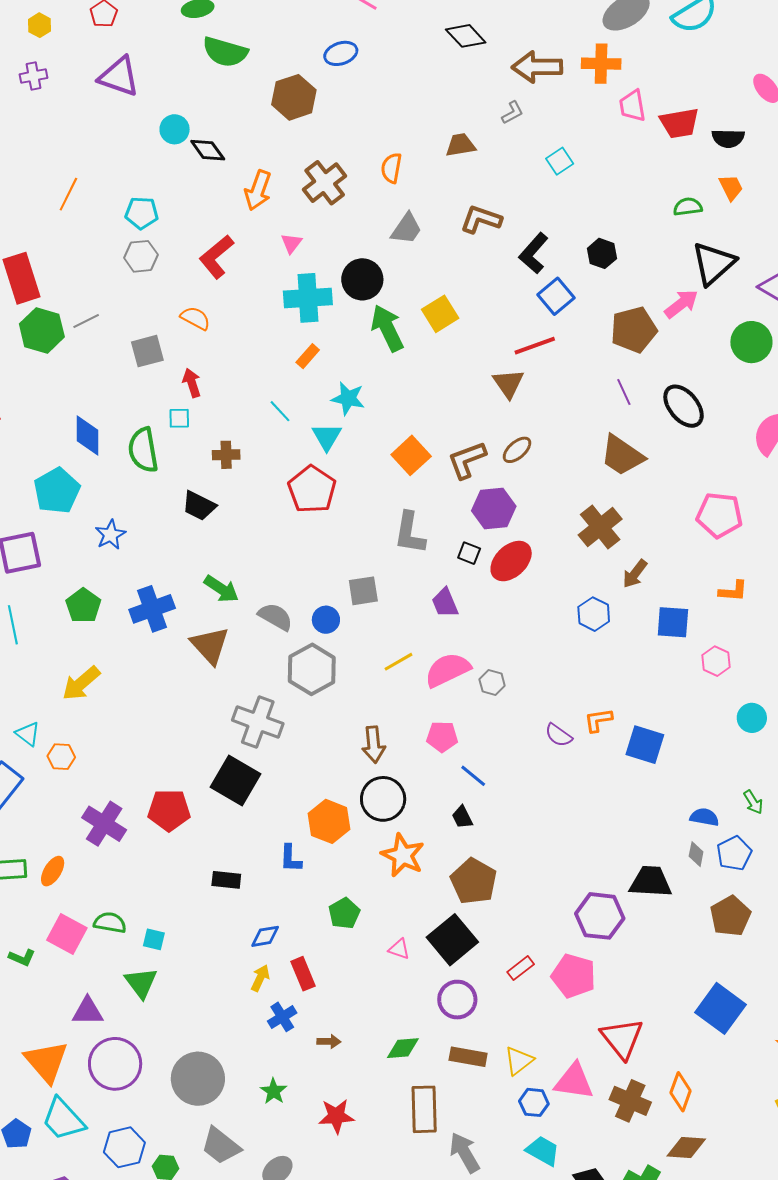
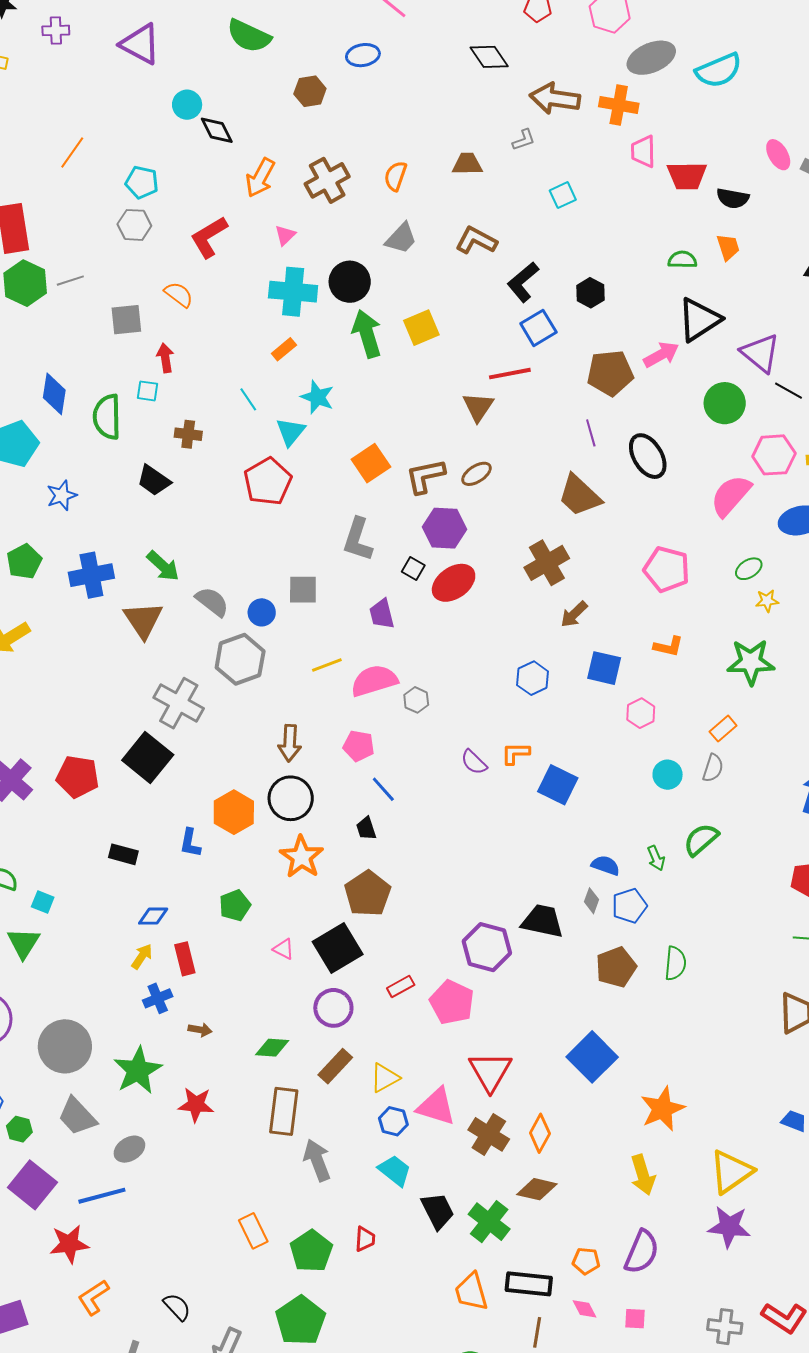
brown hexagon: (294, 97) -> (310, 91), size x0.7
blue hexagon: (594, 614) -> (533, 678), moved
brown rectangle: (468, 1057) -> (335, 1066), turned -66
green star: (274, 1091) -> (138, 1070), size x1.8

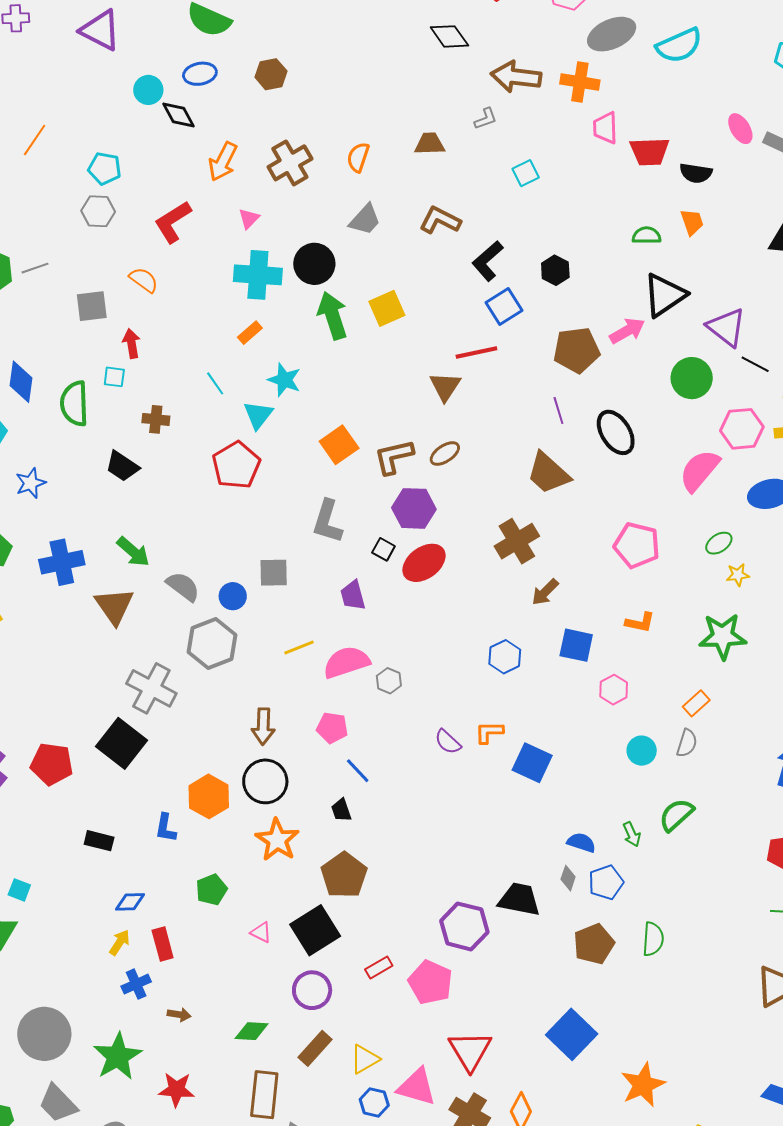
blue ellipse: (363, 55) -> (200, 74), moved

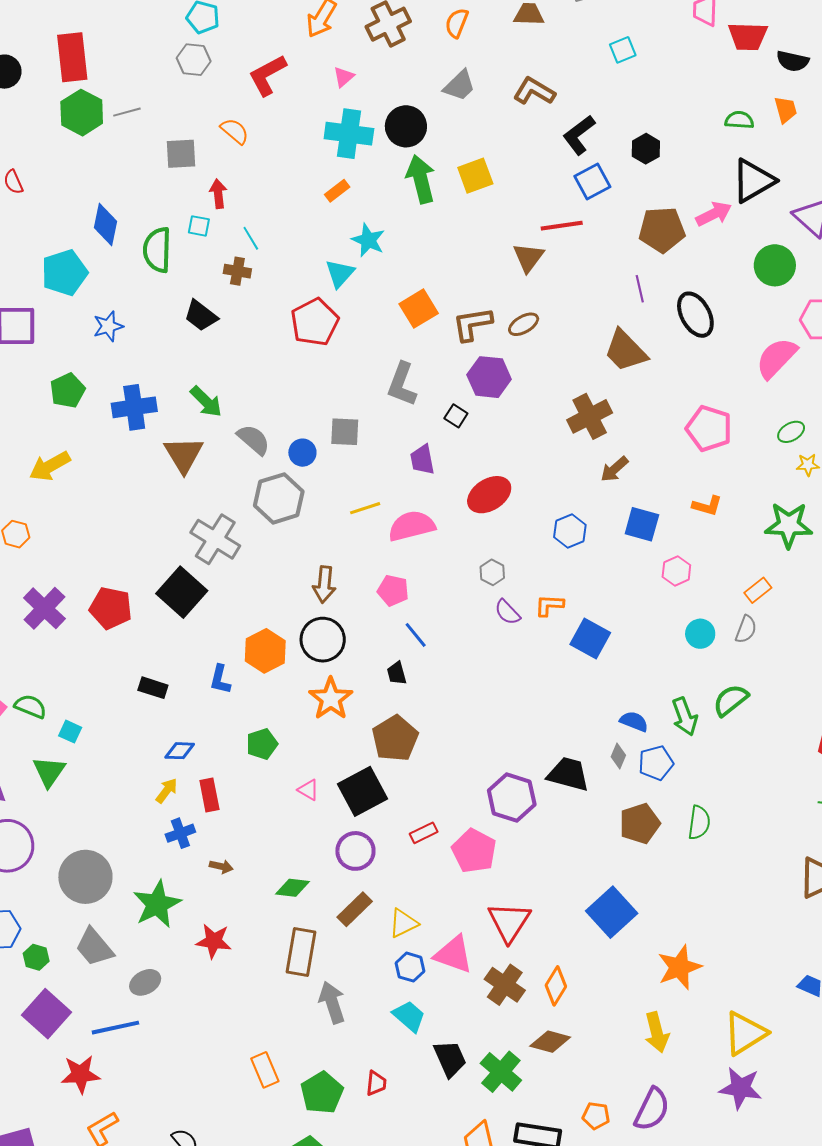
cyan line: (215, 383) -> (251, 238), moved
red ellipse: (424, 563) -> (489, 495), moved
gray hexagon: (389, 681) -> (492, 572), moved
green arrow: (632, 834) -> (685, 717), size x1.5

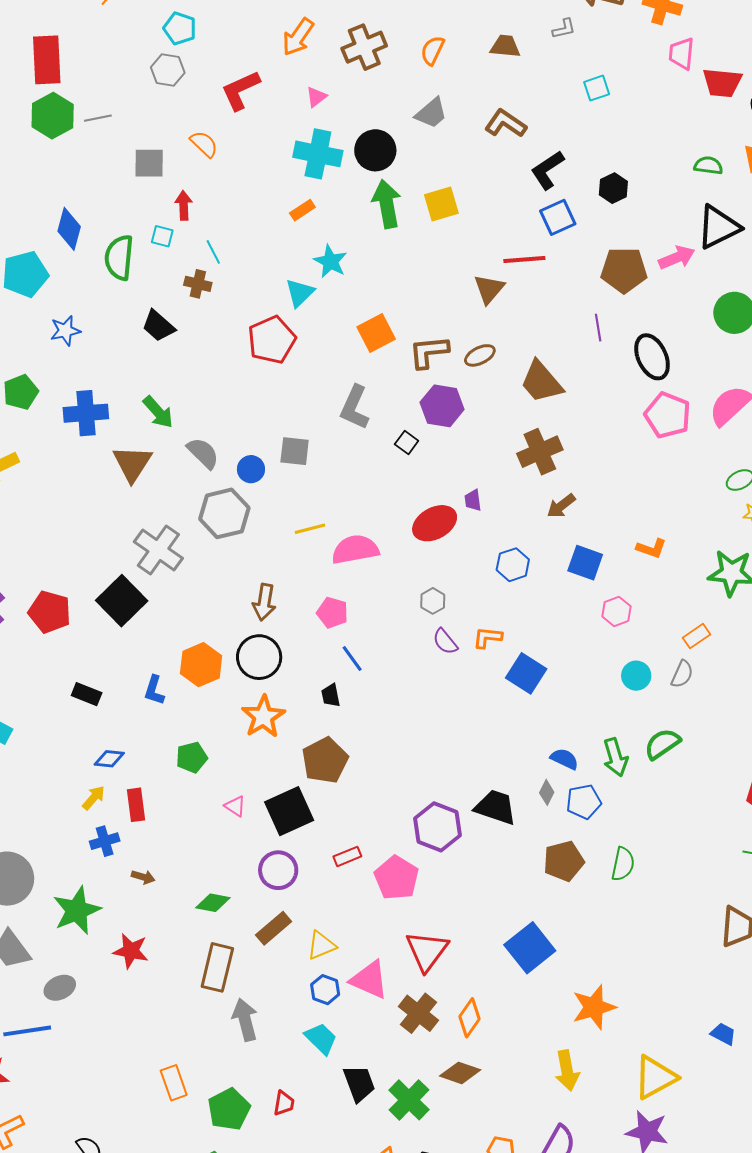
brown trapezoid: (625, 351) -> (541, 382), moved
pink pentagon: (709, 429) -> (668, 415), moved
purple trapezoid: (422, 460) -> (473, 500), moved, size x0.7

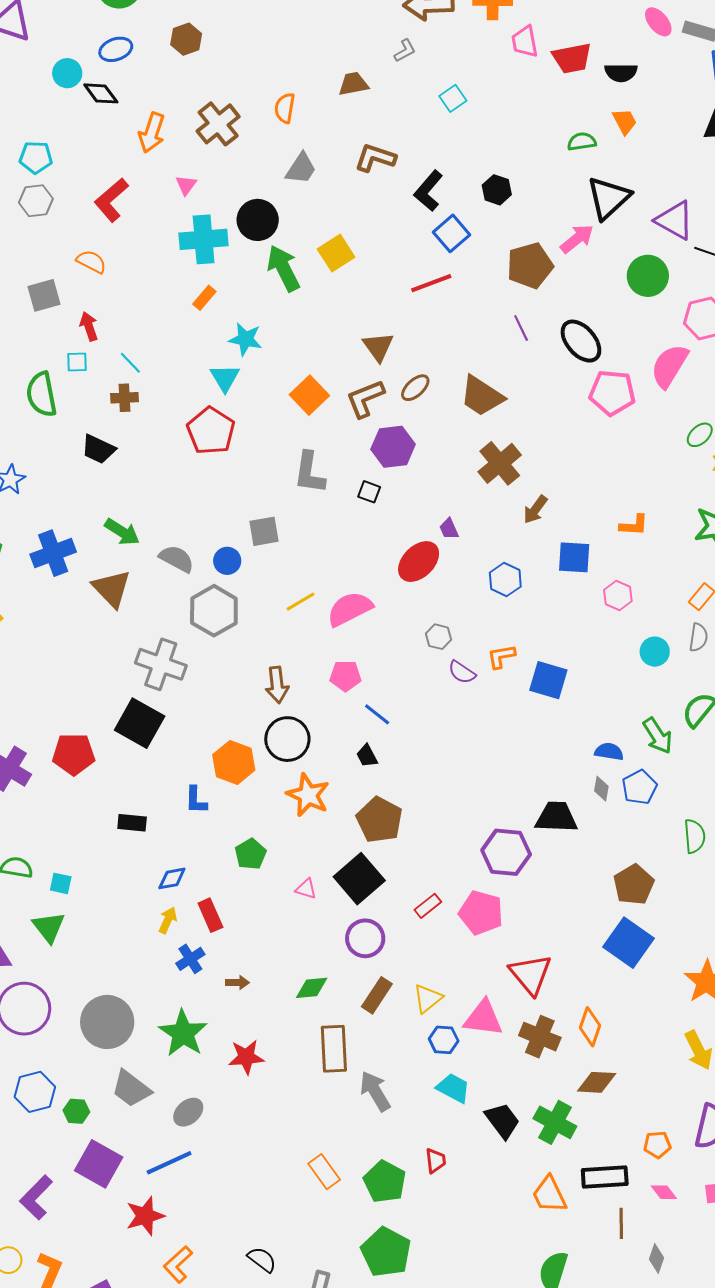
brown triangle: (489, 289) -> (378, 347), moved
brown pentagon: (564, 861) -> (634, 885), moved

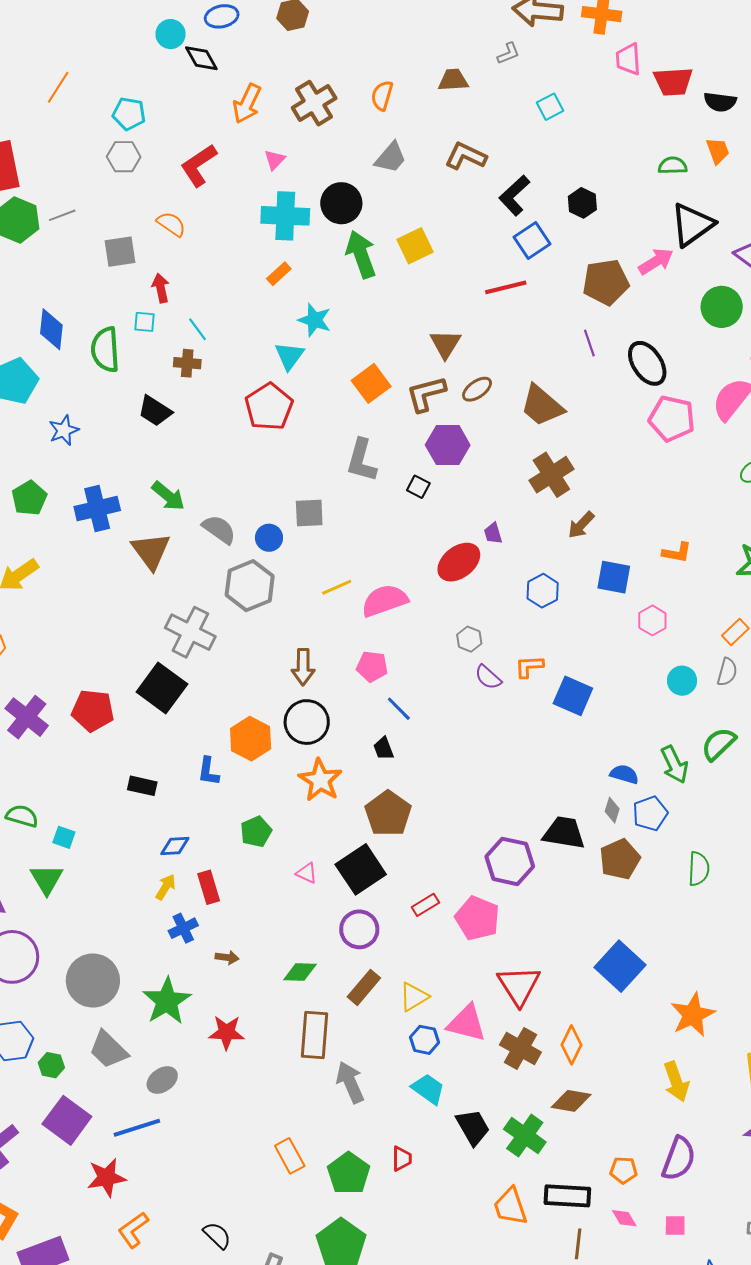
brown pentagon: (634, 885) -> (620, 859), moved

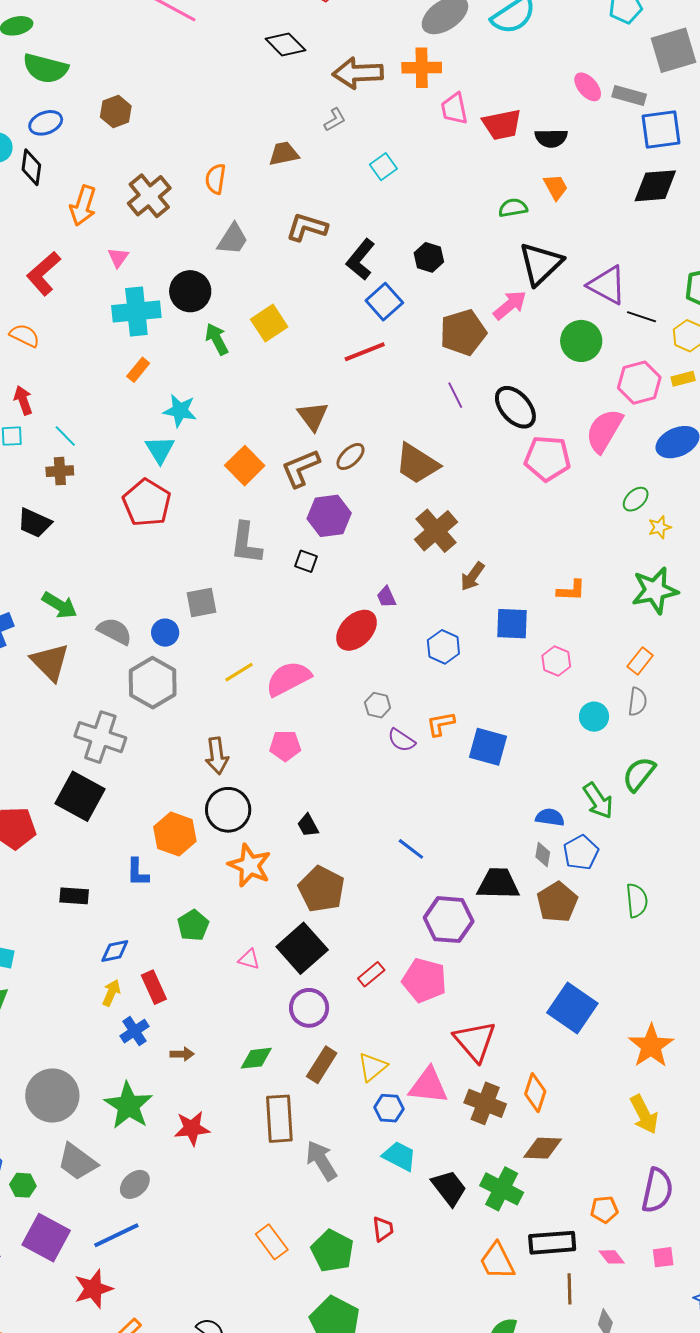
black diamond: (201, 58) -> (31, 167), turned 45
green arrow: (361, 254) -> (217, 339), size x0.7
blue line: (399, 709) -> (411, 849), moved

